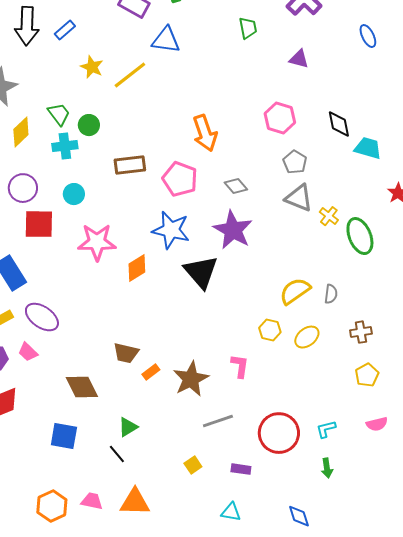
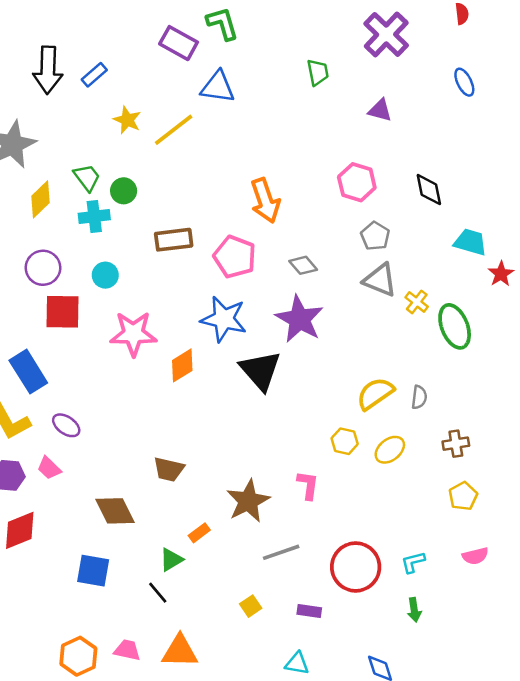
cyan trapezoid: (368, 148) -> (470, 242), moved
purple ellipse: (42, 317) -> (66, 425), size x0.7
orange rectangle: (151, 372) -> (199, 533), moved

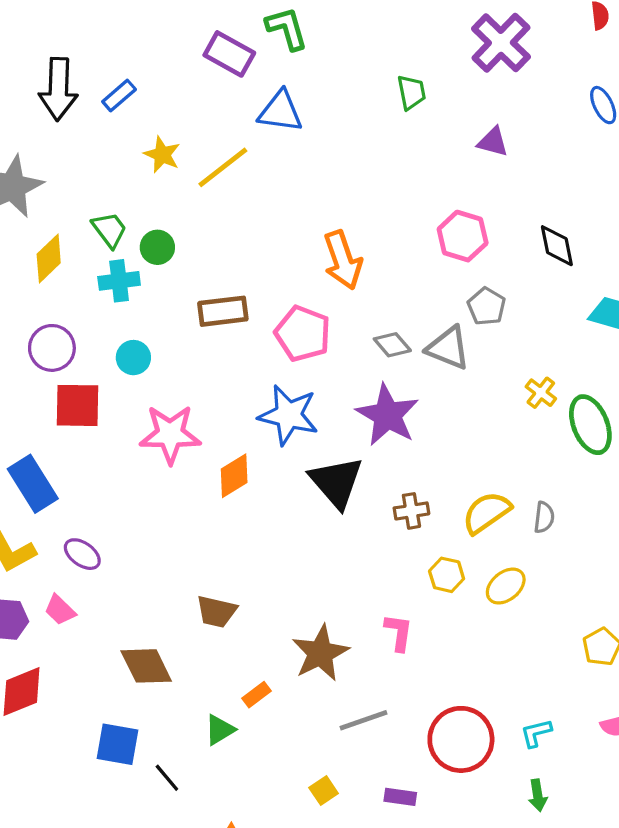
gray triangle: (380, 280) -> (448, 348), moved
brown cross: (456, 444) -> (411, 511), moved
black line: (158, 593) -> (167, 778), moved

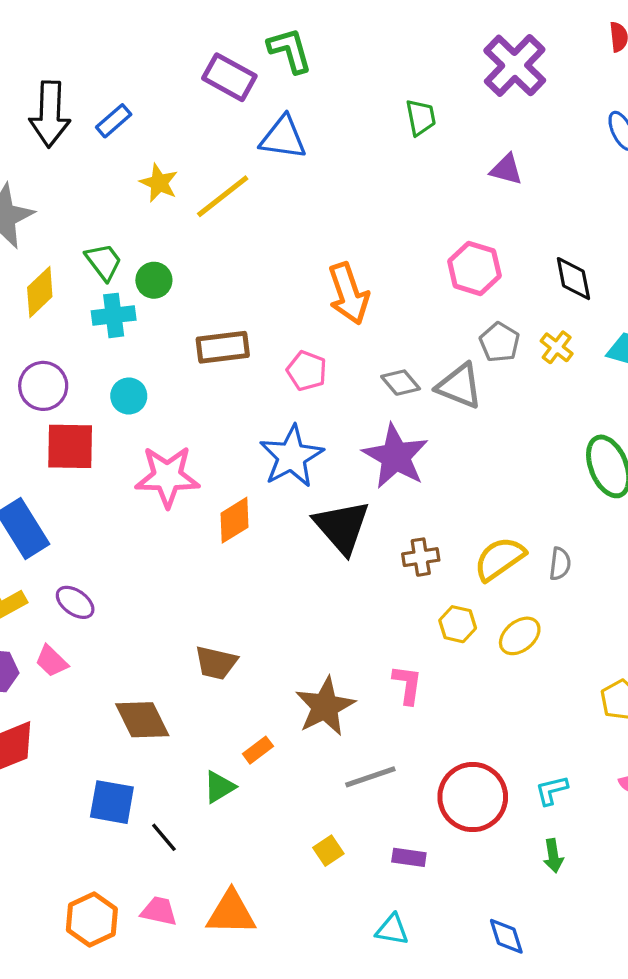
pink pentagon: (303, 334) -> (307, 371), size x0.7
yellow cross: (541, 393) -> (557, 347), moved
blue star: (288, 415) -> (292, 456), turned 30

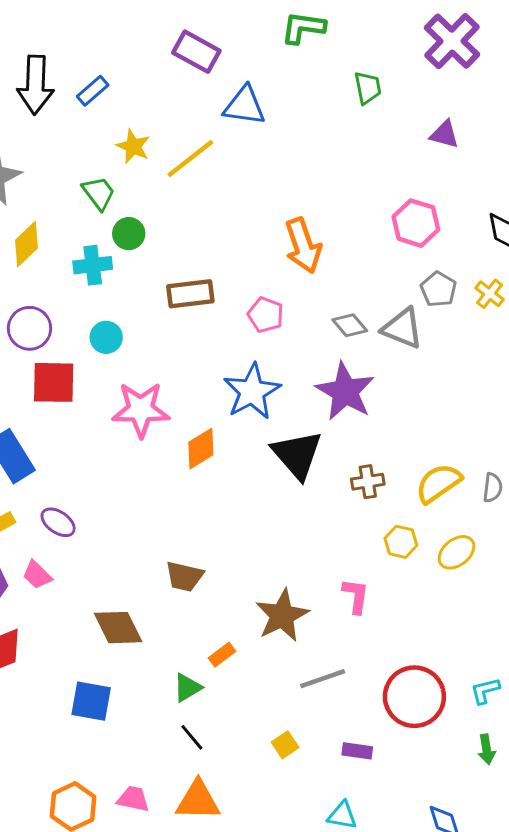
green L-shape: (290, 50) -> (303, 28), moved, turned -66
green trapezoid: (104, 262) -> (99, 193), moved
black line: (164, 837) -> (192, 737), moved

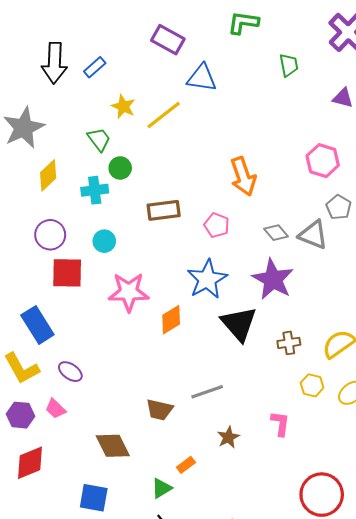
brown star: (282, 615) -> (228, 437), size x0.6
gray line: (323, 679) -> (207, 392), moved

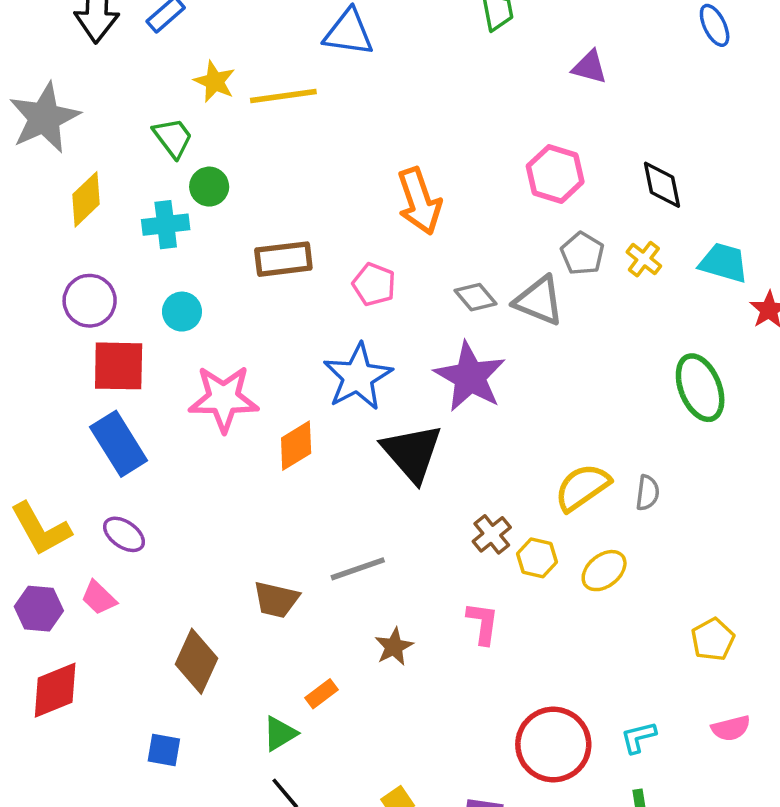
yellow line: (164, 115) -> (283, 96), turned 30
blue rectangle: (37, 325) -> (119, 444), moved
brown cross: (289, 343) -> (492, 534), moved, turned -30
brown diamond: (113, 446) -> (196, 661), turned 51
blue square: (94, 498) -> (164, 750), size x0.7

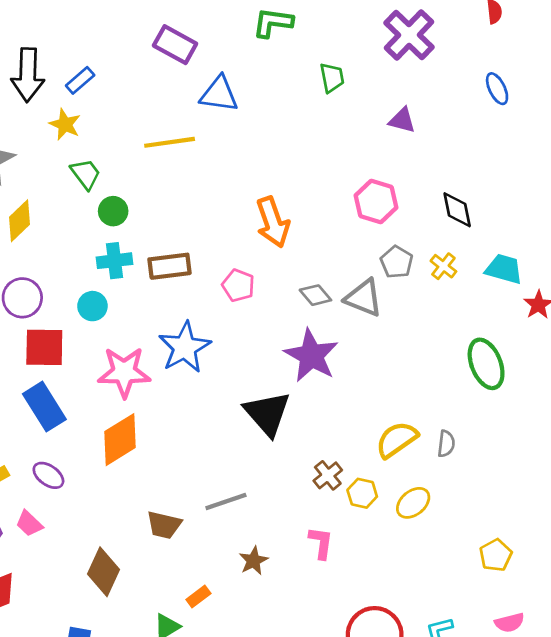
yellow star: (215, 82) -> (65, 124), moved
cyan cross: (166, 225) -> (114, 261), moved
blue star: (358, 377) -> (185, 347), moved
orange diamond: (296, 446) -> (120, 440), moved, size x1.4

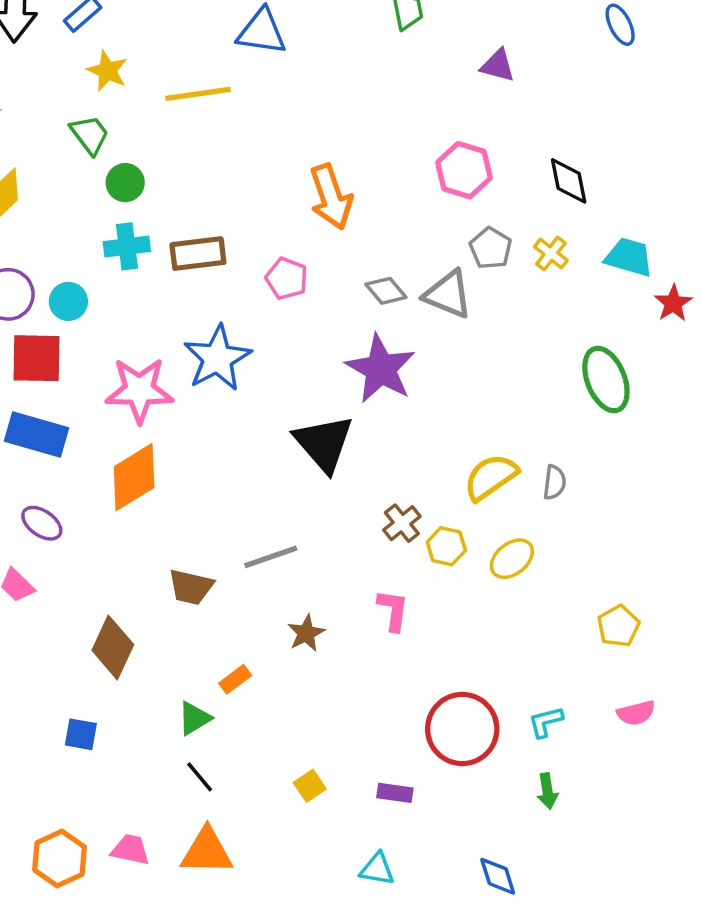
yellow star: (65, 124) -> (107, 71), moved
cyan circle: (92, 306) -> (68, 301), moved
blue rectangle: (44, 407) -> (36, 435), turned -42

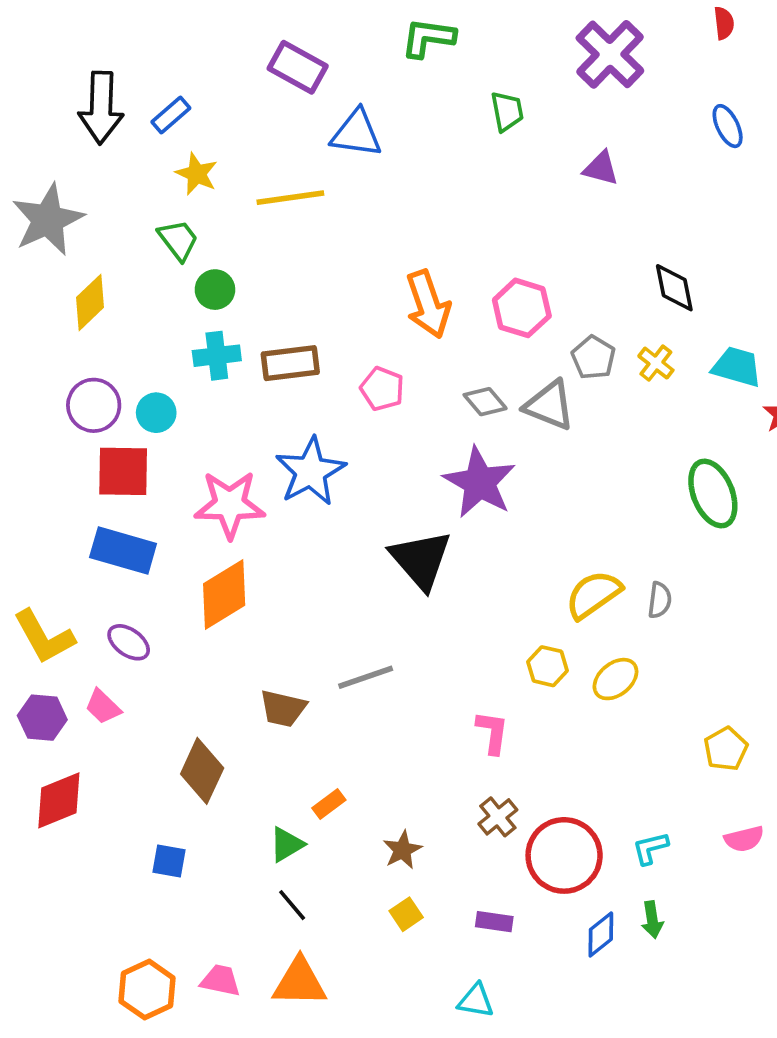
pink hexagon: (464, 170) -> (522, 308), moved
brown cross: (402, 523) -> (498, 817), moved
brown star: (306, 633) -> (402, 850), moved
blue diamond: (498, 876) -> (601, 934), moved, turned 69

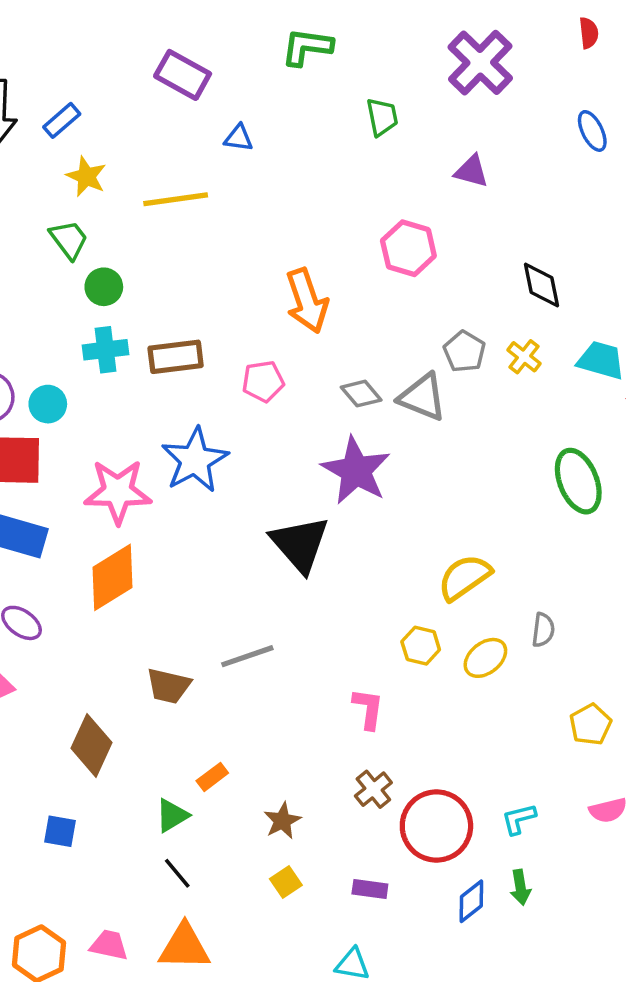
blue triangle: (356, 133) -> (239, 138), size x0.6
pink hexagon: (522, 308) -> (408, 248), moved
pink pentagon: (382, 389) -> (263, 381), turned -30
gray semicircle: (660, 600) -> (543, 630), moved

